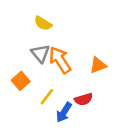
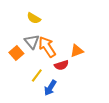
orange square: (21, 81) -> (16, 53), moved
red semicircle: (84, 99) -> (61, 65), moved

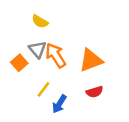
orange triangle: (77, 51) -> (91, 60), size x1.5
red semicircle: (61, 65) -> (95, 92), moved

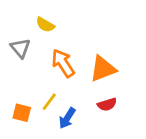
gray triangle: (37, 49) -> (20, 48), moved
orange square: (19, 63) -> (22, 113), moved, turned -35

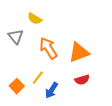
orange square: (22, 113) -> (17, 86), turned 32

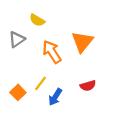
gray triangle: (16, 37) -> (17, 39), turned 35
orange triangle: (79, 52) -> (82, 42), moved, turned -30

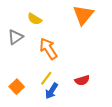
orange triangle: (82, 42) -> (83, 15), moved
yellow line: (41, 83) -> (46, 78), moved

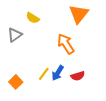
orange arrow: (48, 49) -> (66, 44), moved
blue arrow: (52, 91) -> (58, 73), moved

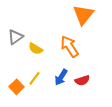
yellow semicircle: (33, 18) -> (36, 49), moved
yellow line: (44, 74) -> (35, 78), moved

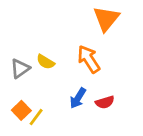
gray triangle: (15, 37) -> (20, 69), moved
yellow line: (35, 78) -> (36, 117), moved

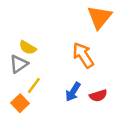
yellow semicircle: (46, 62) -> (28, 48), moved
yellow line: (36, 117) -> (34, 85), moved

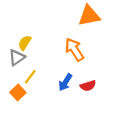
orange triangle: (100, 17) -> (89, 16), turned 40
yellow semicircle: (28, 48) -> (25, 43), turned 91

